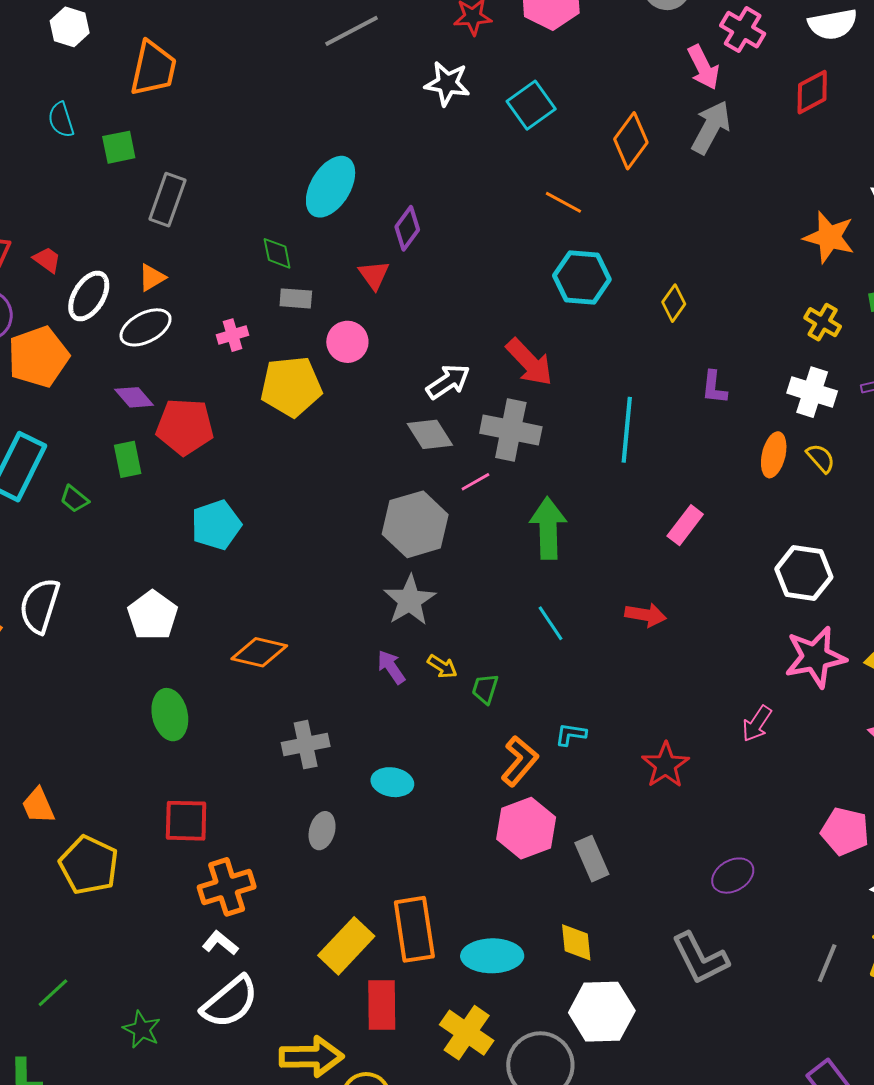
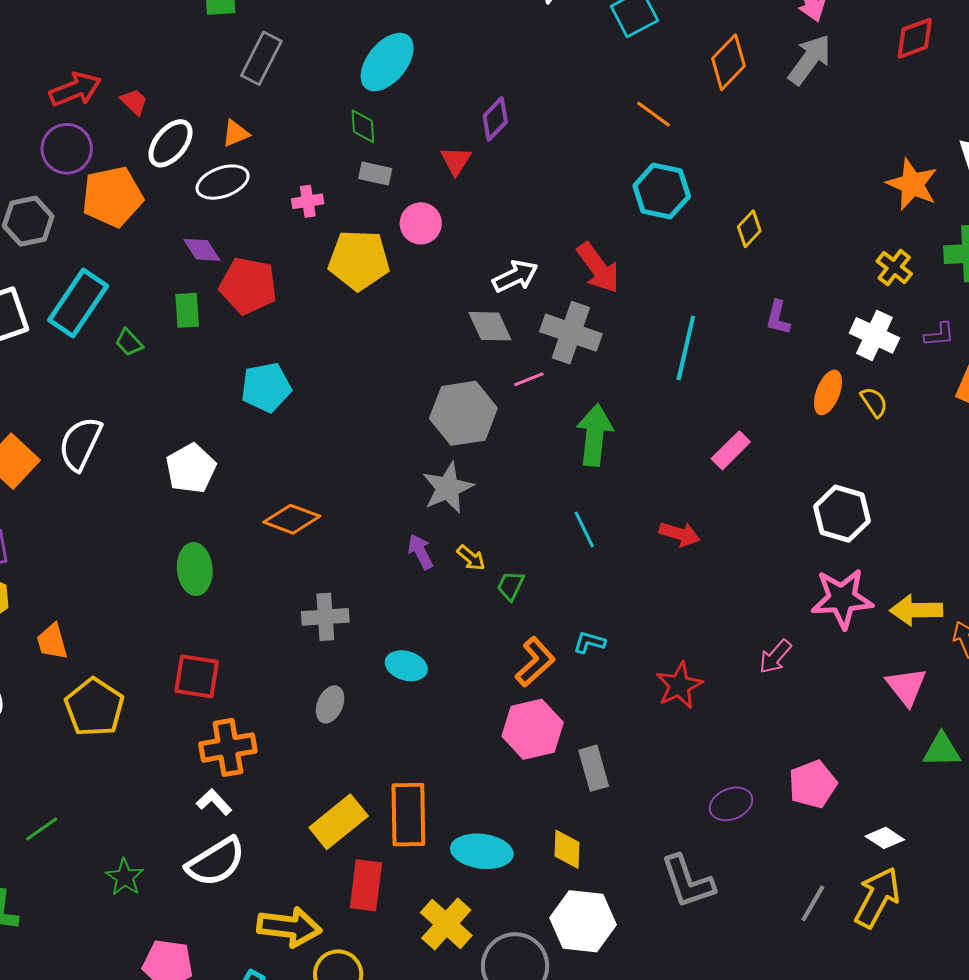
cyan ellipse: (331, 187) -> (387, 62), moved
pink pentagon: (845, 831) -> (813, 784), moved, turned 30

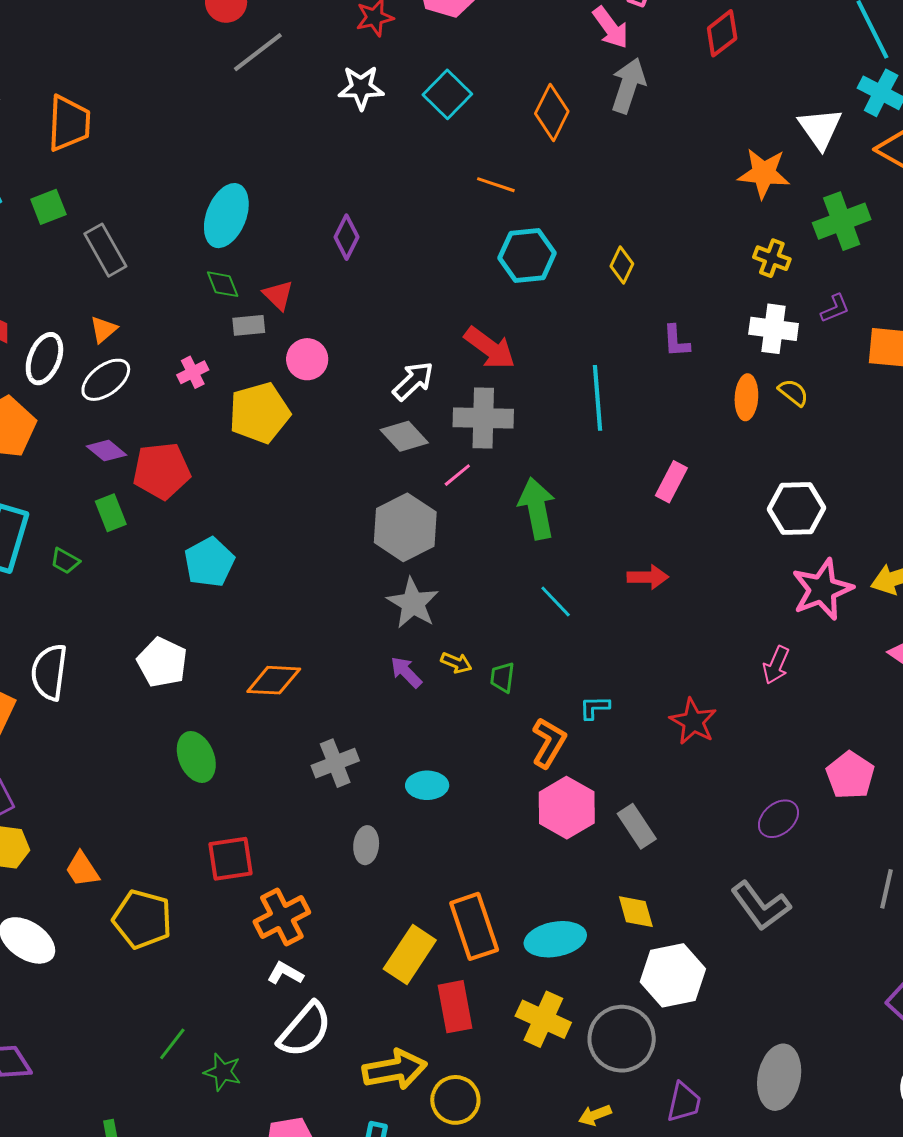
gray rectangle: (261, 58) -> (105, 250), turned -39
red triangle: (456, 161) -> (278, 295), moved
green line: (42, 829) -> (172, 1044), moved

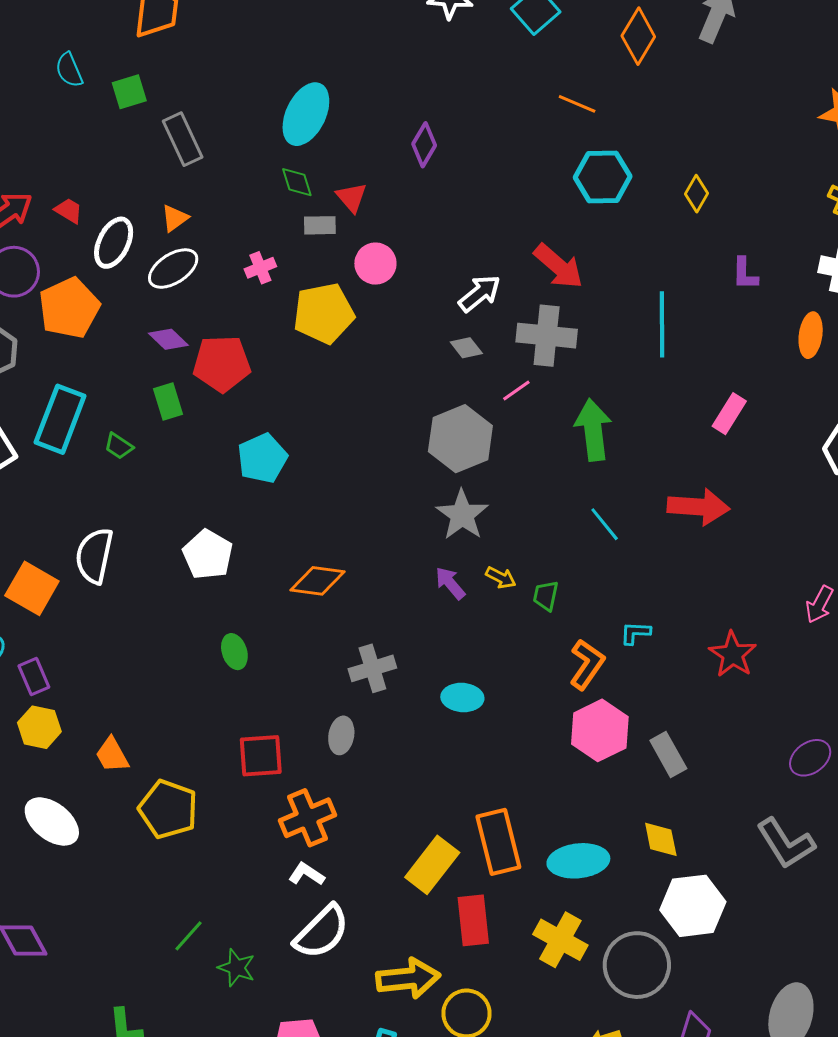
gray diamond: (404, 436) -> (466, 348), size x0.7
red arrow: (648, 577) -> (698, 507), size x1.5
green ellipse: (196, 757) -> (234, 652), size x0.7
gray ellipse: (366, 845) -> (341, 735), moved

